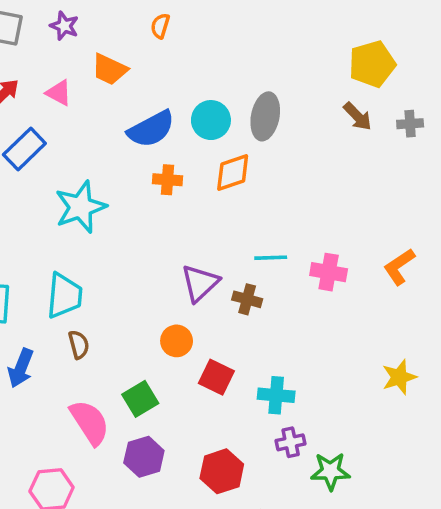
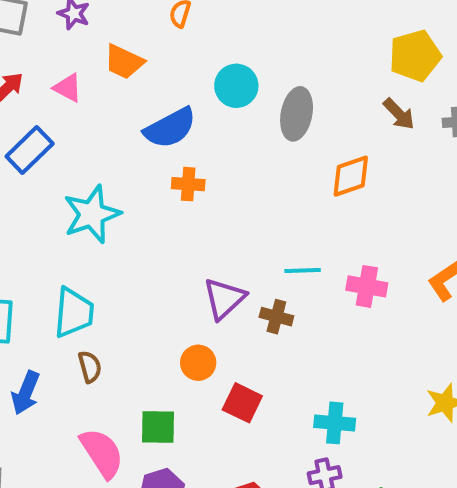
cyan circle: (211, 120) -> (236, 86), moved
orange diamond: (233, 173) -> (351, 176), moved
cyan cross: (276, 395) -> (335, 423), moved
green square: (140, 399) -> (158, 427), turned 32

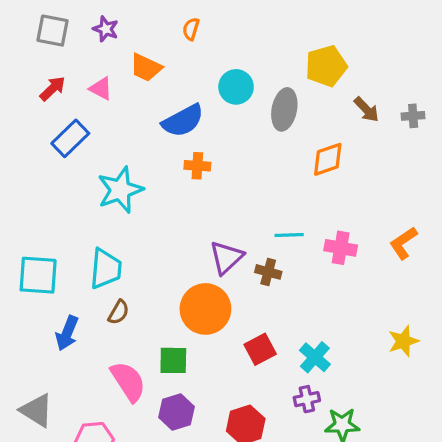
yellow pentagon: (415, 56) -> (326, 66), moved
orange circle: (198, 363) -> (205, 309), size x1.8
brown semicircle: (90, 367) -> (119, 312), turned 45
red square: (242, 403) -> (260, 349), moved, turned 36
cyan cross: (335, 423) -> (315, 357), turned 36

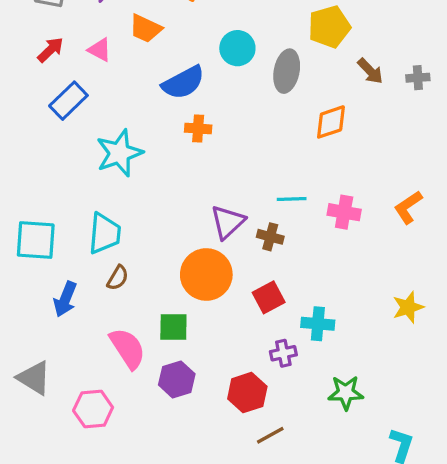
red square: (260, 349) -> (269, 297), moved
cyan cross: (315, 357) -> (318, 324), turned -36
purple cross: (307, 399) -> (283, 353), moved

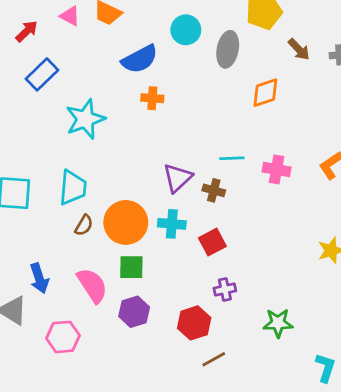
pink triangle: (100, 50) -> (70, 16), moved
orange circle: (206, 275) -> (126, 222), moved
blue arrow: (65, 299) -> (39, 278), moved, turned -40
cyan cross: (318, 324) -> (172, 224), moved

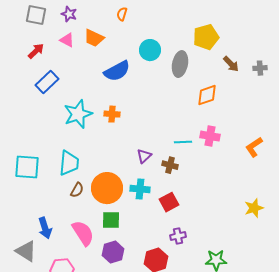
orange cross: (152, 98) -> (112, 114), moved
pink cross: (277, 169) -> (210, 136), moved
purple triangle: (177, 178) -> (144, 156), size x0.7

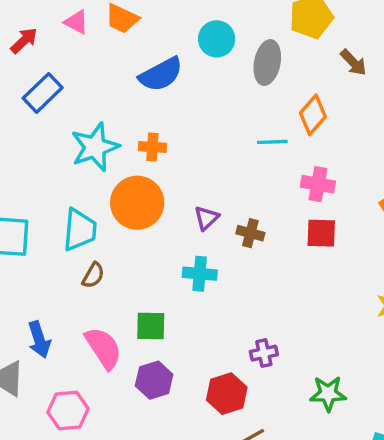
orange diamond: (207, 95) -> (313, 115), turned -30
cyan line: (183, 142) -> (272, 142), moved
orange circle: (107, 188) -> (137, 203), moved
red square: (169, 202) -> (321, 233), moved, turned 30

